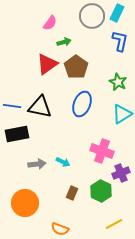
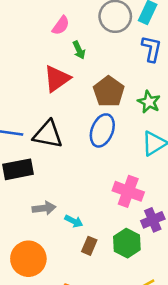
green arrow: (64, 42) -> (79, 50), turned 80
brown pentagon: (76, 67) -> (109, 92), moved
cyan arrow: (63, 162) -> (74, 221), moved

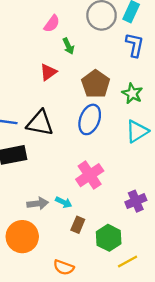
red triangle: (57, 79) -> (48, 72), size x0.7
pink cross: (128, 191) -> (90, 175), moved, turned 36
gray arrow: (44, 208) -> (38, 203), moved
green hexagon: (127, 243) -> (109, 238), moved

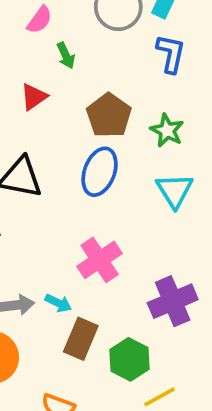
cyan triangle: (137, 131) -> (175, 191), turned -30
purple cross: (136, 201) -> (173, 301), size x1.4
brown rectangle: (78, 225) -> (81, 339), size x1.5

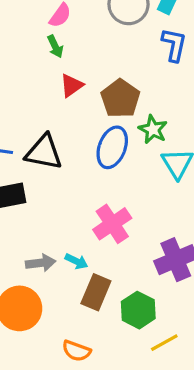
green arrow: (66, 55) -> (55, 46), moved
red triangle: (34, 97) -> (72, 85), moved
green star: (167, 130) -> (153, 129), moved

